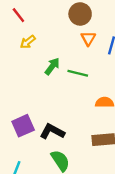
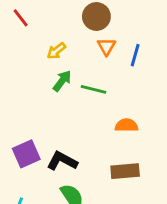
yellow arrow: (28, 42) -> (56, 51), moved

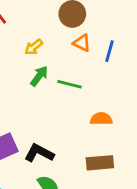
orange triangle: (106, 47) -> (82, 43), turned -36

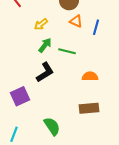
black L-shape: (39, 153) -> (45, 72), moved, turned 120

